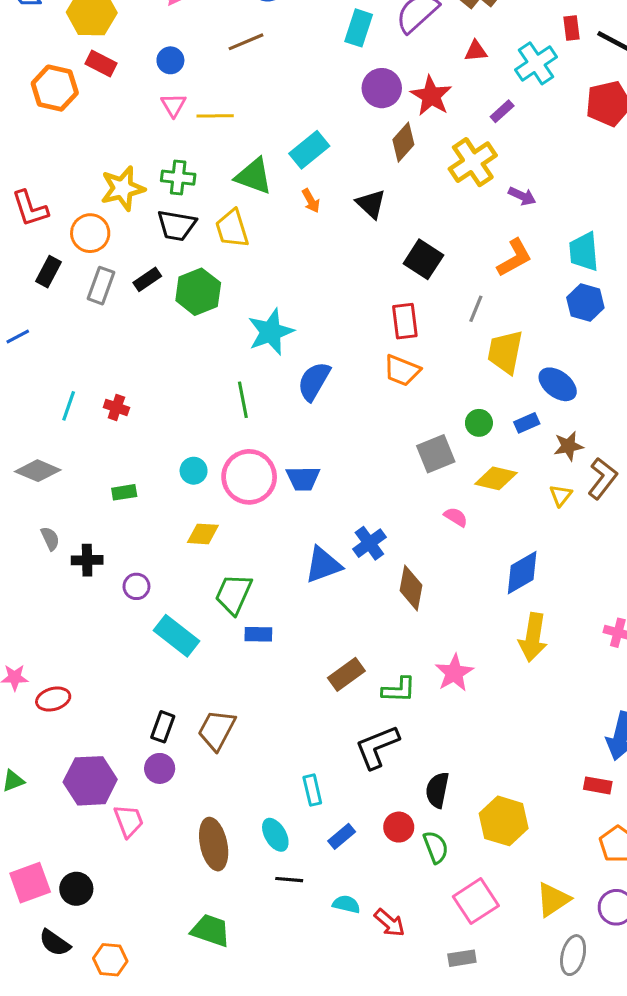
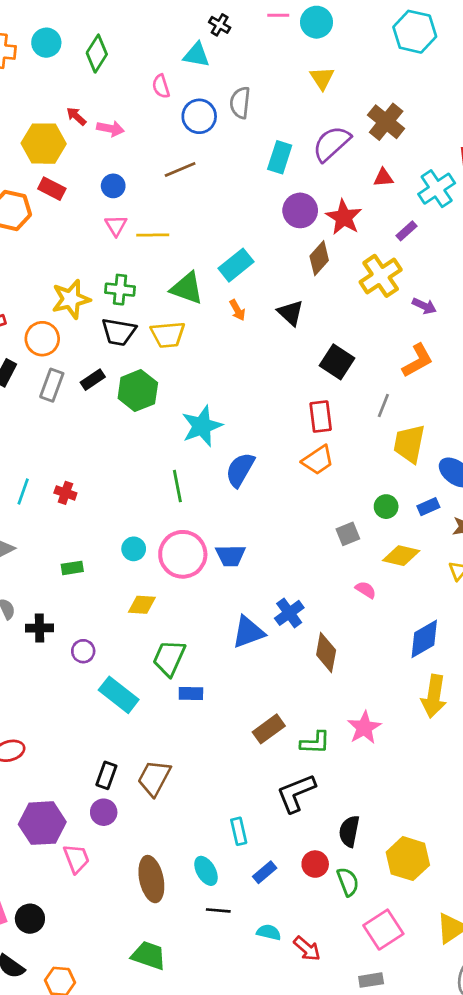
yellow trapezoid: (232, 228) -> (168, 335), turned -78
orange trapezoid: (402, 370) -> (318, 460), turned -56
gray square: (436, 454) -> (348, 534), size x0.7

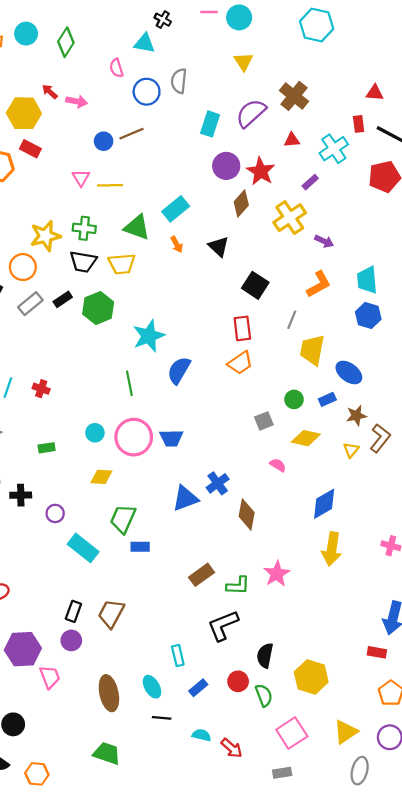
blue circle: (113, 186) -> (104, 141), moved
gray rectangle: (52, 385) -> (30, 304), turned 30

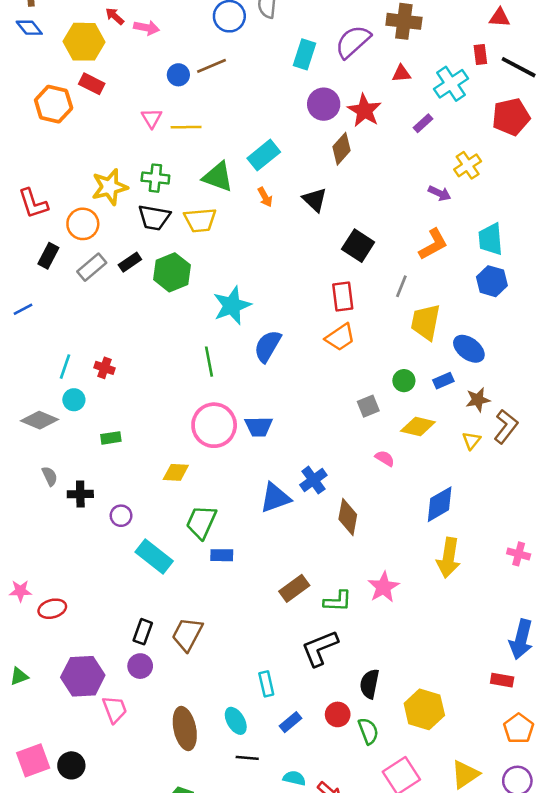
brown cross: (294, 96) -> (404, 21), turned -32
yellow cross: (290, 218) -> (468, 165), moved, size x0.7
cyan circle: (95, 433) -> (74, 400), moved

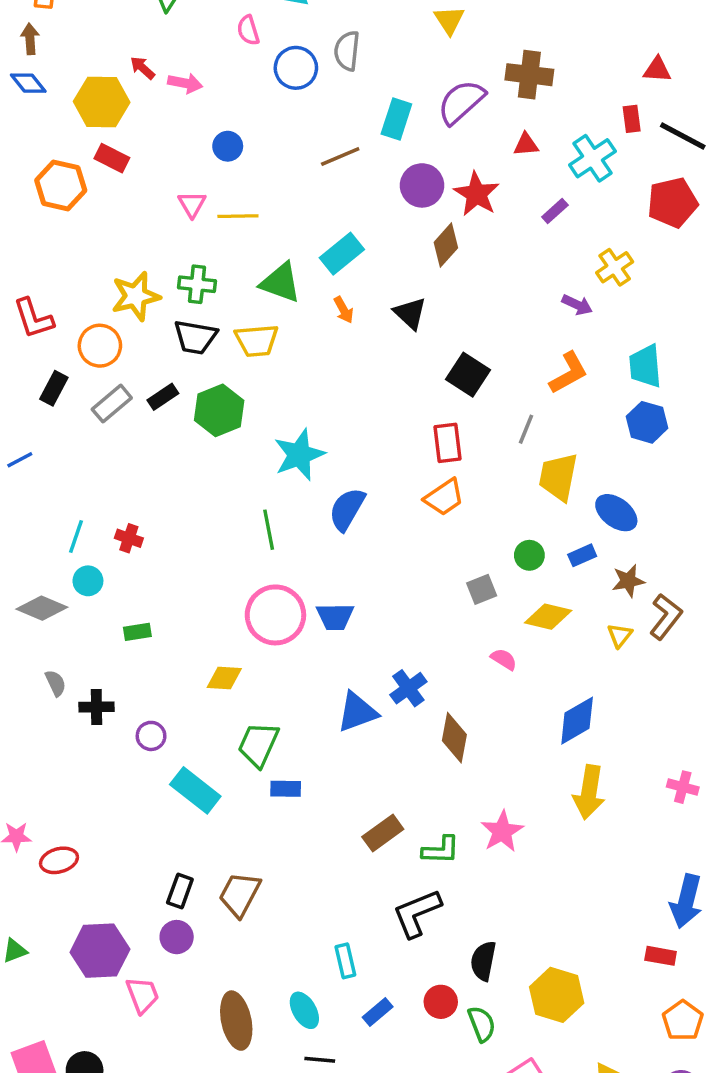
brown line: (212, 66) -> (340, 156), moved

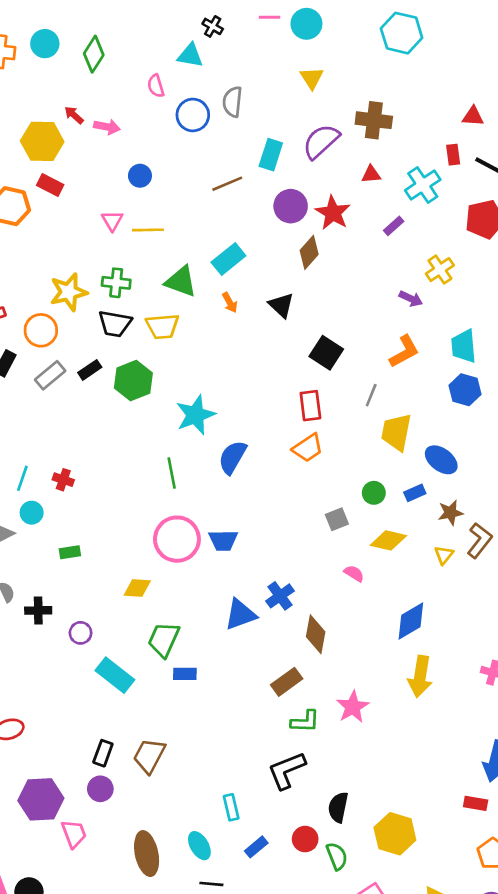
brown rectangle: (383, 833) -> (287, 682), moved

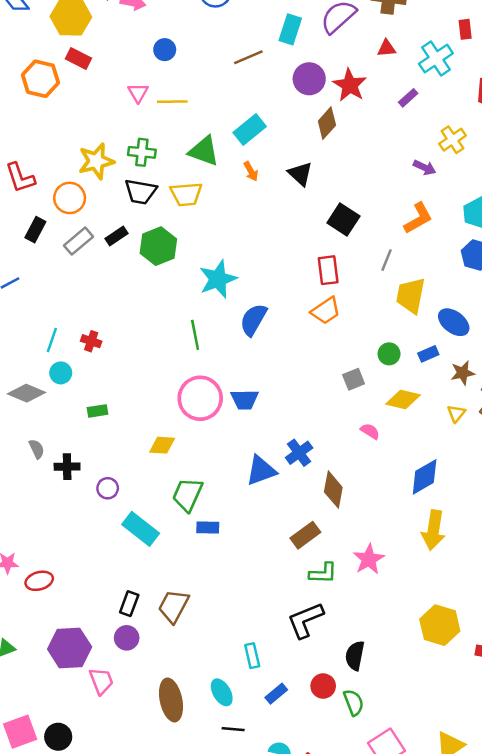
yellow hexagon: (395, 834) -> (440, 625), moved

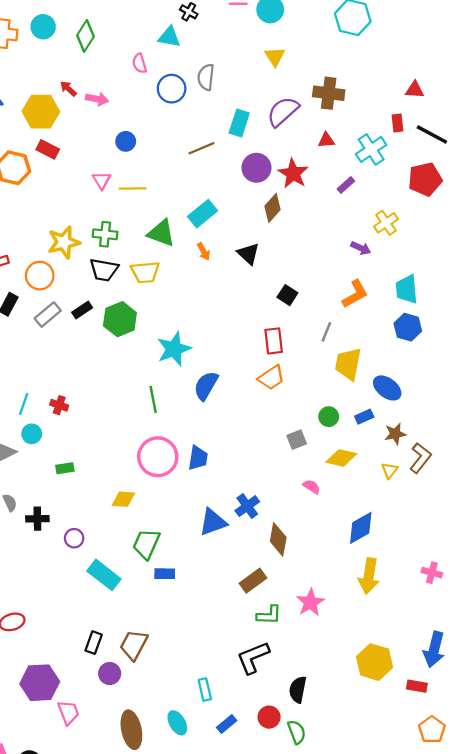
black square: (343, 220) -> (287, 295), size x0.7
blue trapezoid: (245, 400) -> (198, 458), turned -80
purple circle: (127, 638) -> (110, 674), moved

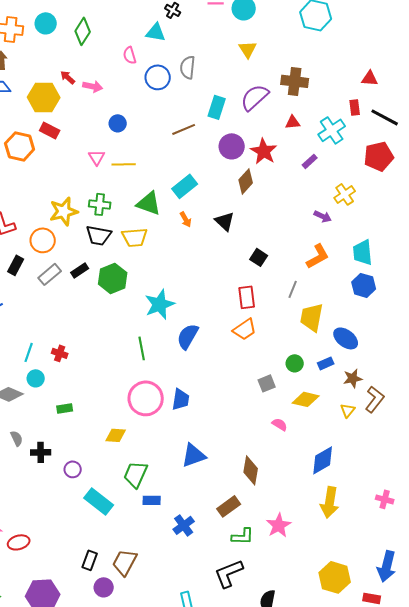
blue cross: (247, 506) -> (184, 525), moved

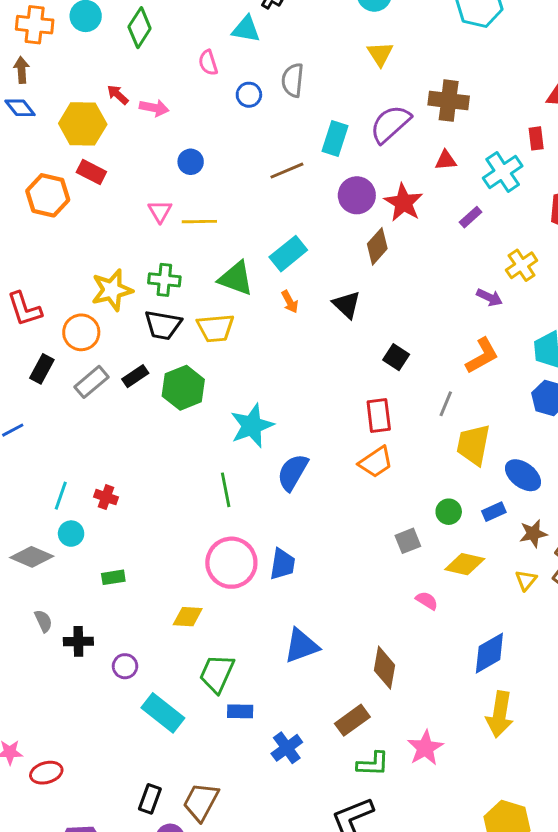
blue circle: (158, 77) -> (249, 95), size x0.7

